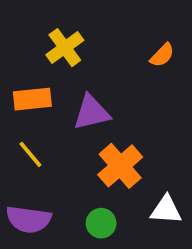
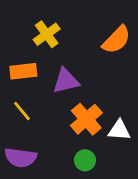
orange semicircle: (162, 55) -> (116, 40), size x1.6
white triangle: (166, 210) -> (119, 130), moved
green circle: (101, 223) -> (85, 160), moved

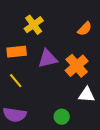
orange semicircle: (116, 40) -> (85, 29), size x0.7
orange cross: (86, 119) -> (77, 66), moved

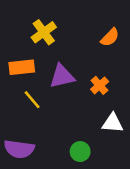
orange cross: (77, 66) -> (100, 85), size x0.6
yellow line: (16, 81) -> (32, 100), moved

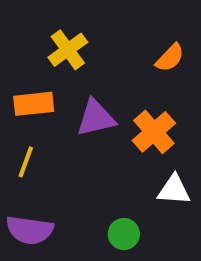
orange cross: (100, 85) -> (154, 132), size x1.5
yellow line: (32, 100) -> (26, 162), moved, turned 60

